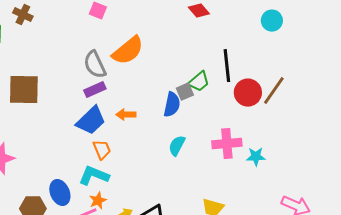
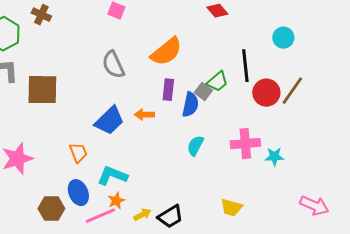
cyan circle: (272, 21) -> (283, 38), moved
orange semicircle: (128, 51) -> (166, 52), moved
purple rectangle: (95, 90) -> (168, 90), moved, turned -60
gray square: (185, 92) -> (203, 92), turned -30
orange trapezoid: (102, 150) -> (78, 153), moved

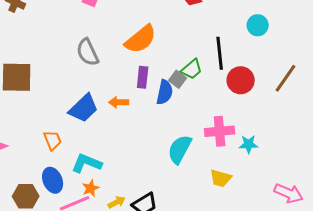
brown line: (292, 91) -> (286, 78), moved
cyan semicircle: (195, 146) -> (180, 149), moved, size x1.4
yellow trapezoid: (231, 208) -> (221, 178), moved

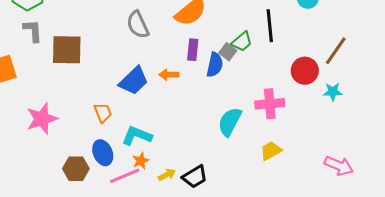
red circle: (241, 80) -> (305, 71), moved
cyan star: (249, 144) -> (333, 92), moved
yellow trapezoid: (221, 178) -> (271, 151), turned 135

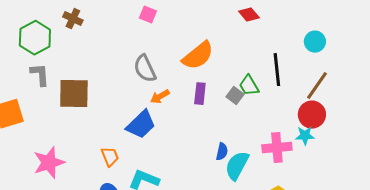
green trapezoid: (242, 42) -> (249, 86), turned 100
brown line: (336, 51) -> (317, 86), moved
blue semicircle: (215, 65) -> (222, 152), moved, size x0.7
orange arrow: (169, 75) -> (160, 97), moved, turned -30
cyan star: (333, 92) -> (305, 136), moved

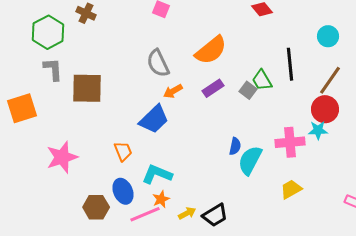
purple rectangle: (200, 94) -> (213, 88), turned 50

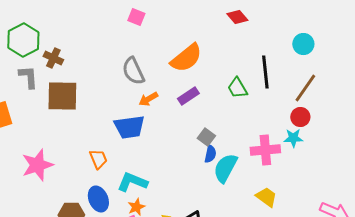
brown cross: (86, 13) -> (53, 58), moved
gray square: (248, 90) -> (206, 137), moved
red circle: (325, 109) -> (300, 117), size x0.7
blue trapezoid: (154, 119) -> (129, 127), turned 36
yellow trapezoid: (291, 189) -> (266, 197), turned 65

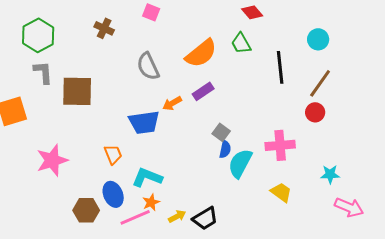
brown cross: (53, 58) -> (104, 28), moved
green trapezoid: (237, 88) -> (241, 43), moved
orange arrow: (148, 99) -> (172, 103), moved
cyan star: (293, 138) -> (330, 174), moved

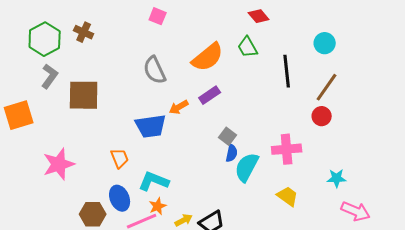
brown cross: (104, 28) -> (84, 32), moved
gray L-shape: (43, 72) -> (50, 76), turned 40

